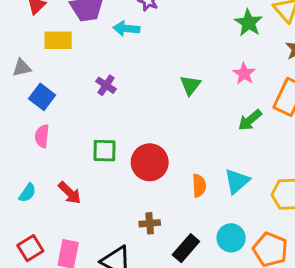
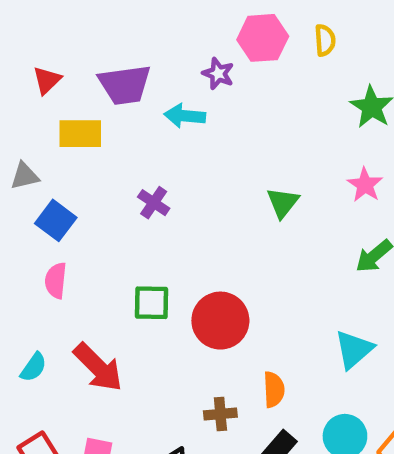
orange semicircle: (199, 186) -> (274, 389), moved
red arrow: (70, 193) -> (98, 367), size x1.4

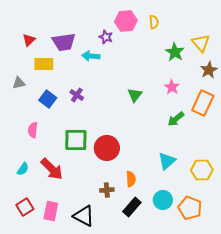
blue square: (56, 220) -> (48, 99), moved
green square: (151, 303) -> (76, 140), size x1.4

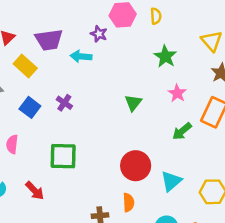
green star: (175, 52) -> (165, 56), moved
yellow rectangle: (44, 64) -> (25, 66), turned 42
red circle: (107, 148) -> (136, 166), moved
red arrow: (52, 169) -> (35, 191), size x0.7

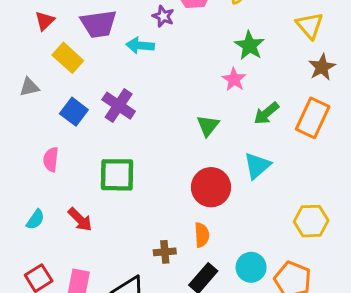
pink star: (177, 93) -> (234, 79), moved
purple cross: (64, 103) -> (119, 106), size x1.5
green triangle: (133, 103) -> (208, 126), moved
green arrow: (182, 131) -> (266, 113), moved
cyan triangle: (171, 181) -> (257, 166), moved

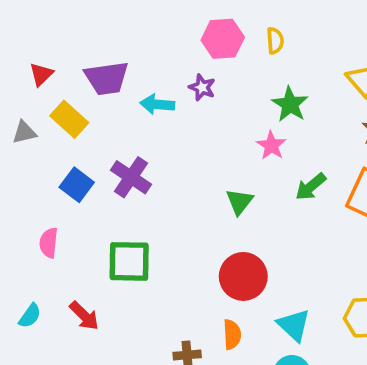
purple star: (163, 16) -> (202, 87), moved
gray triangle: (29, 87) -> (24, 132), moved
cyan triangle: (257, 166) -> (294, 325), moved, turned -36

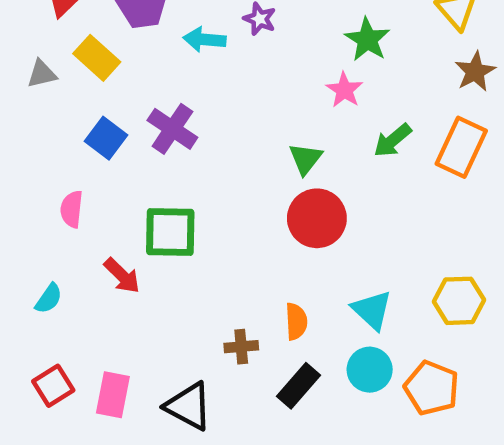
red circle: (243, 276) -> (317, 218), moved
red arrow: (84, 316) -> (122, 276), moved

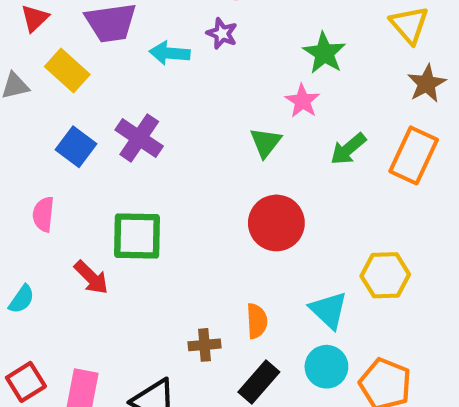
green triangle: (305, 159) -> (265, 142), moved
yellow hexagon: (459, 301) -> (385, 275), moved

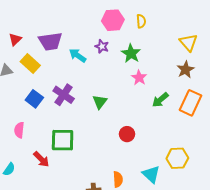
cyan arrow: (170, 53) -> (78, 55), turned 30
green star: (324, 53) -> (131, 53), moved
brown star: (427, 84) -> (185, 70), moved
green triangle: (265, 142) -> (100, 102), moved
red circle: (276, 223) -> (127, 134), size x0.6

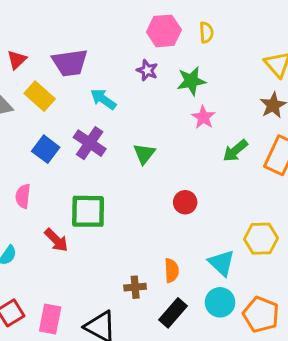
green star: (131, 53) -> (191, 81), turned 30
cyan arrow: (78, 55) -> (103, 99), moved

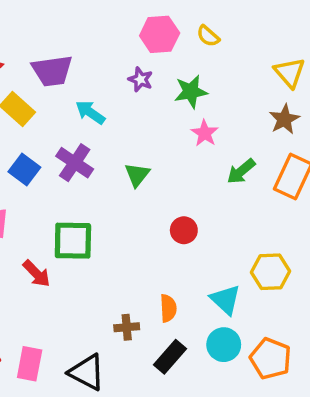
yellow semicircle: (206, 32) -> (208, 36), turned 135

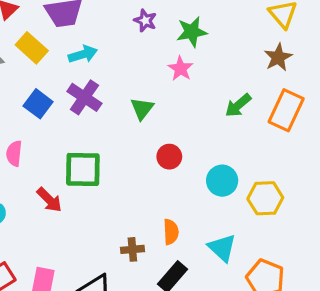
cyan arrow: (90, 112) -> (83, 54), moved, turned 128
pink star: (205, 133) -> (181, 69), moved
red circle: (184, 230) -> (169, 157), moved
cyan triangle: (225, 300) -> (222, 248), moved
cyan circle: (224, 345) -> (222, 181), moved

